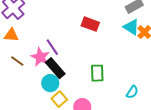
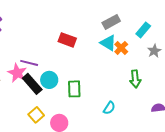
purple line: (52, 47) -> (29, 63), turned -42
cyan circle: (50, 83) -> (49, 80), moved

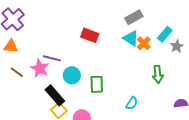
cyan rectangle: (143, 30) -> (165, 34), moved
black rectangle: (32, 84) -> (55, 95), moved

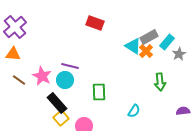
gray rectangle: (134, 17) -> (149, 37), moved
red rectangle: (90, 35) -> (95, 23), moved
purple line: (52, 58) -> (70, 66), moved
cyan circle: (72, 75) -> (65, 80), moved

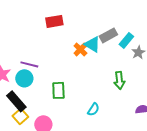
red rectangle: (95, 23) -> (54, 21), turned -30
orange cross: (146, 51) -> (80, 49), moved

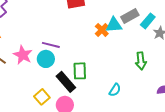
cyan triangle: (92, 44) -> (114, 25), turned -36
black rectangle: (16, 101) -> (66, 82), moved

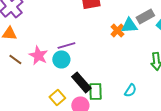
purple line: (51, 45) -> (66, 45), turned -30
green rectangle: (80, 71) -> (95, 91), moved

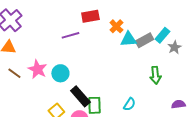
gray rectangle: (145, 16) -> (144, 40), moved
orange cross: (117, 30) -> (116, 26), moved
purple line: (66, 45) -> (70, 35), moved

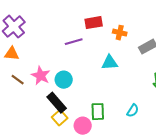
orange cross: (116, 26) -> (120, 33), turned -32
cyan triangle: (128, 39) -> (110, 63), moved
black rectangle: (80, 96) -> (57, 103), moved

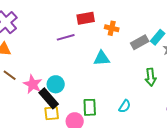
pink star: (41, 76) -> (33, 84), moved
cyan circle: (64, 80) -> (56, 84), moved
yellow square: (60, 118) -> (52, 113), turned 35

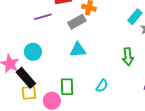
gray rectangle: (140, 42) -> (77, 22), moved
cyan triangle: (102, 58) -> (78, 50), moved
cyan circle: (56, 84) -> (33, 52), moved

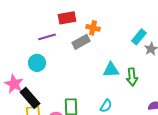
cyan triangle: (78, 50) -> (111, 70), moved
cyan circle: (33, 52) -> (37, 63), moved

